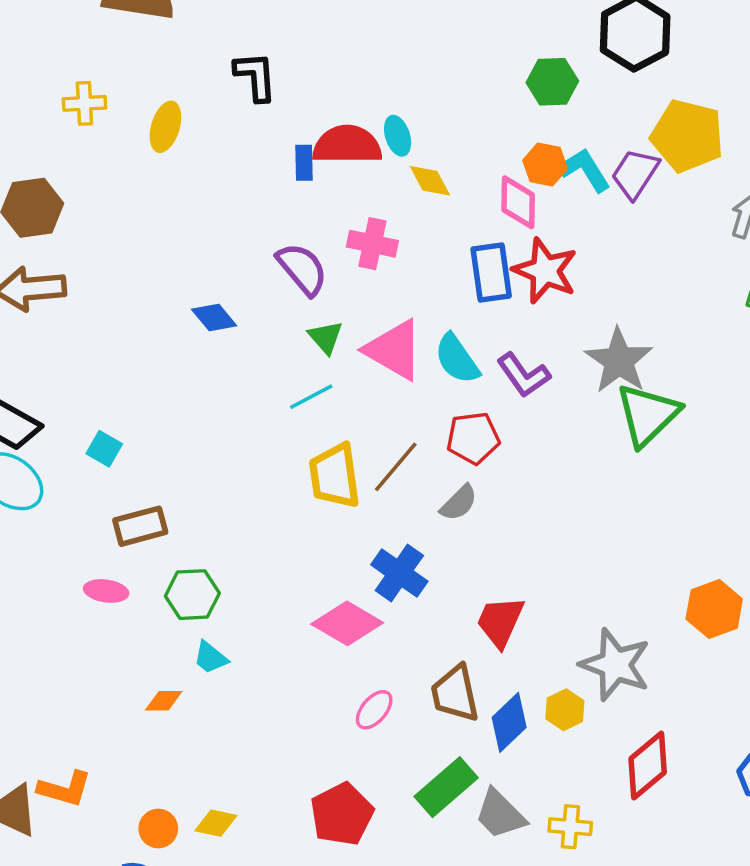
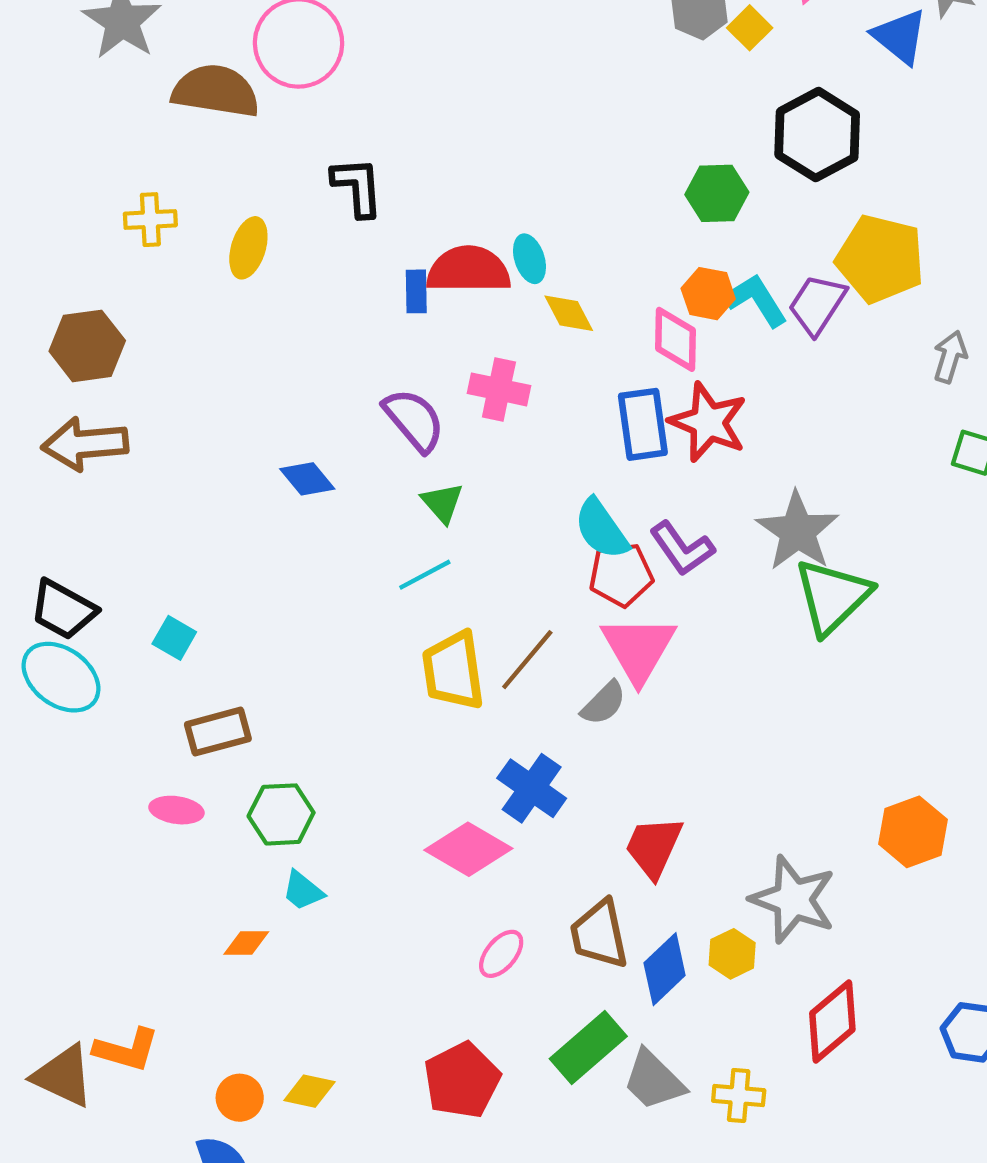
pink triangle: (394, 350) -> (638, 649), moved, turned 30
red pentagon: (473, 438) -> (621, 575), moved

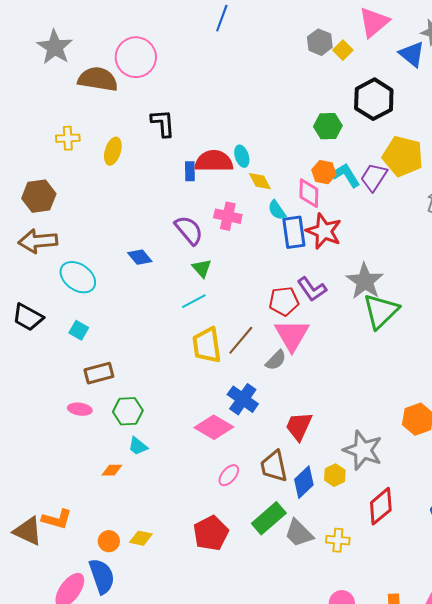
cyan semicircle: (601, 529) -> (277, 210), moved, size x0.7
cyan ellipse: (61, 677) -> (78, 277), moved

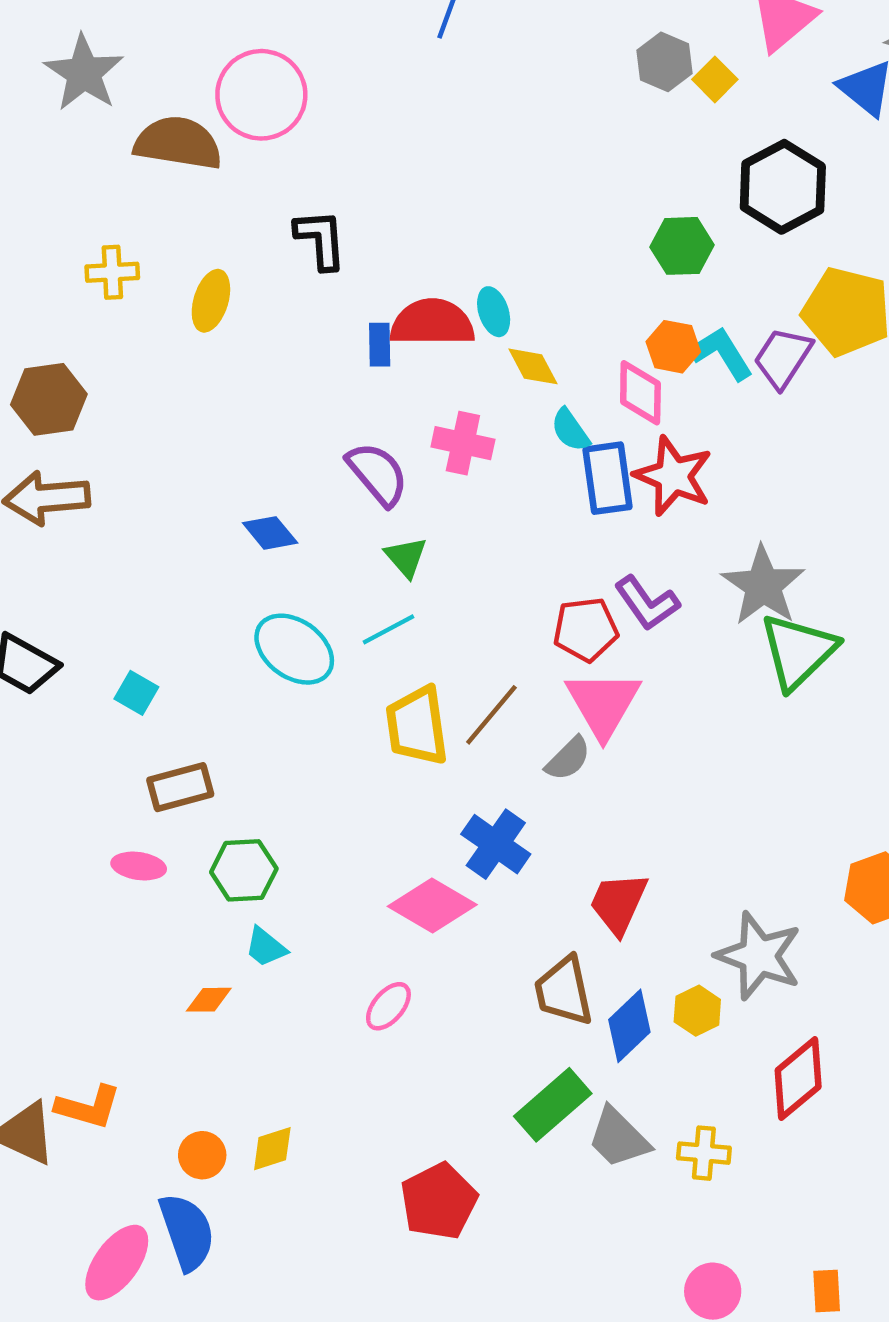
cyan ellipse: (78, 277) -> (294, 649), moved
pink ellipse: (229, 475) -> (388, 1006), moved
red pentagon: (211, 533) -> (439, 1201), moved
yellow diamond: (141, 538) -> (272, 1149), turned -30

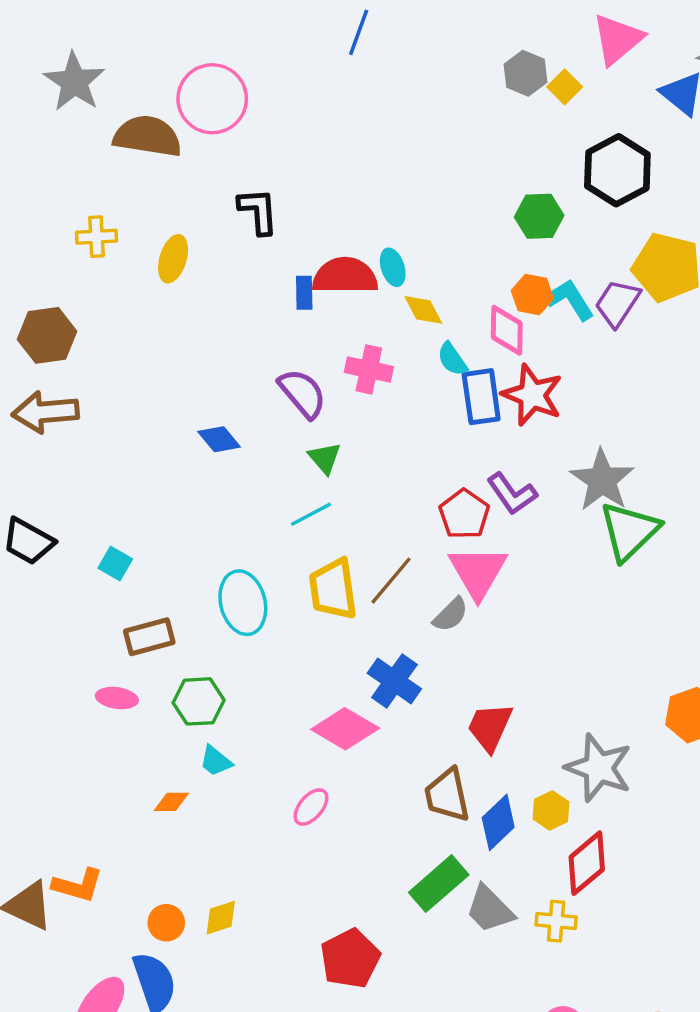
red pentagon: (586, 629) -> (464, 514), turned -30
cyan ellipse: (294, 649) -> (243, 603), moved, turned 40
red diamond: (798, 1079) -> (587, 863), moved

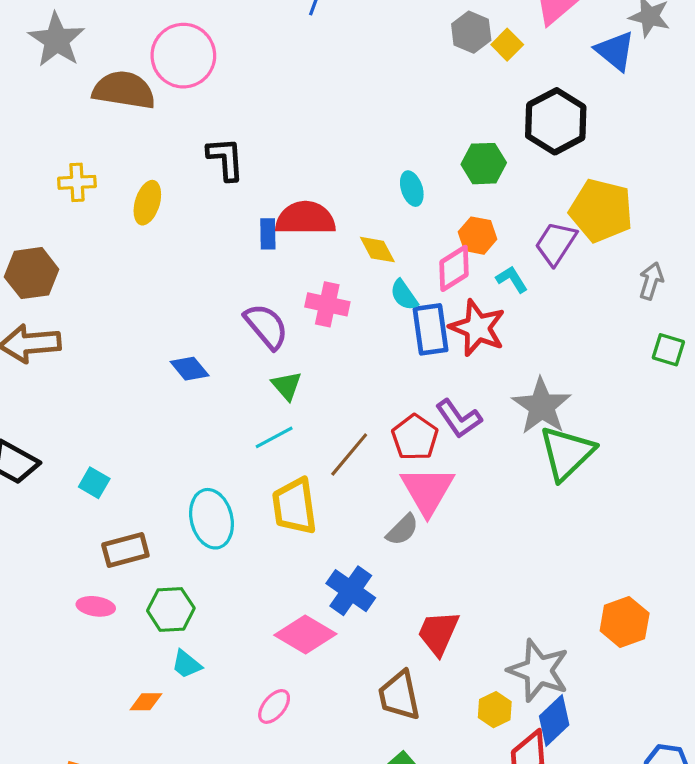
cyan ellipse: (393, 267) -> (412, 189), moved
cyan L-shape: (570, 300) -> (512, 279), moved, size x0.7
pink diamond: (507, 330) -> (454, 268), turned 57
brown line: (391, 581) -> (349, 455), moved
blue diamond: (498, 822) -> (554, 721), moved

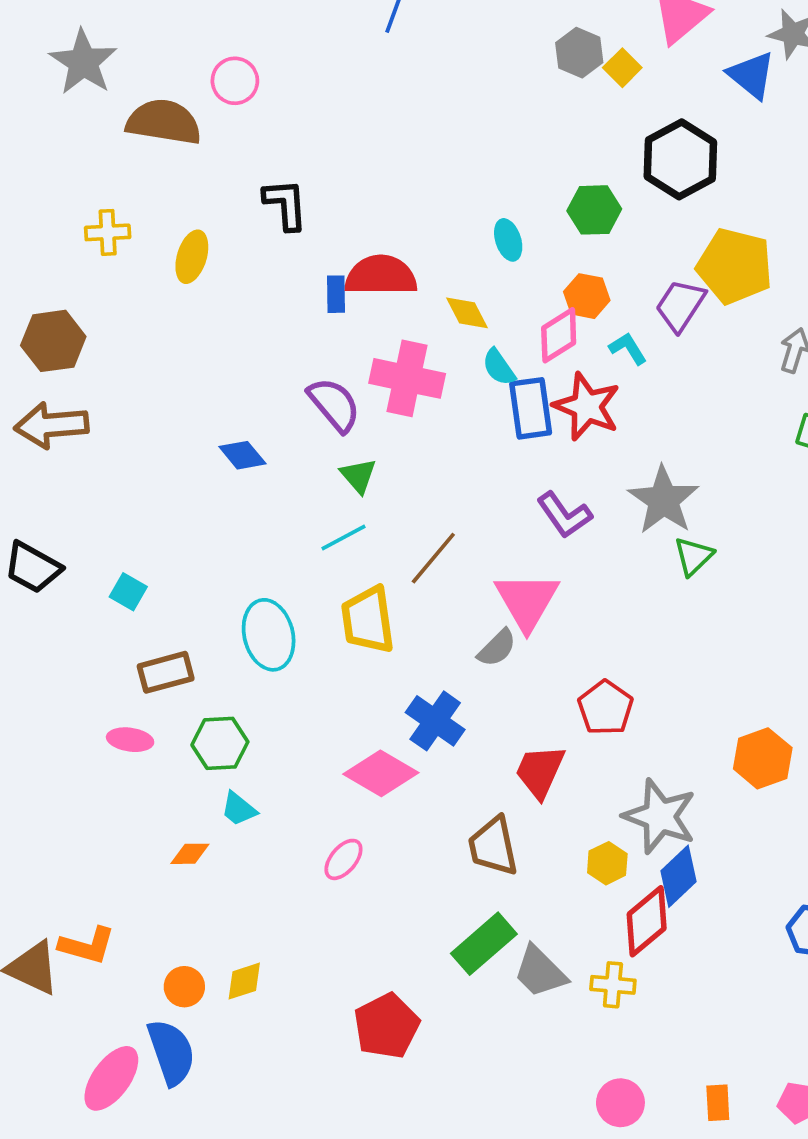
pink circle: (183, 56) -> (235, 81), size x0.6
pink cross: (327, 304) -> (407, 378), size x1.4
red pentagon: (415, 437) -> (605, 708), moved
green triangle: (567, 453) -> (693, 556), size x0.6

